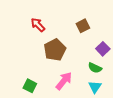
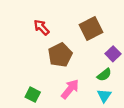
brown square: (83, 26) -> (91, 28), size x1.5
green semicircle: (95, 68) -> (104, 75), turned -64

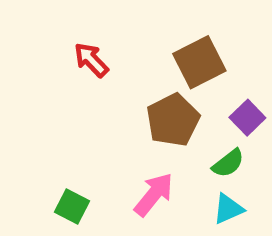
brown pentagon: (60, 55) -> (173, 120), moved
cyan triangle: (104, 96) -> (228, 209), turned 32

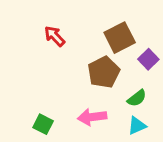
purple square: (247, 118) -> (148, 59), moved
pink arrow: (154, 195) -> (92, 117), turned -136

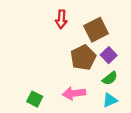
red arrow: (55, 36) -> (61, 19), moved, turned -132
purple square: (148, 59) -> (109, 55), moved

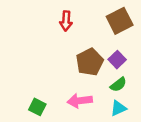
brown square: (96, 30) -> (120, 21), moved

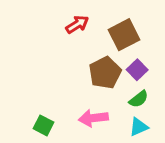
red arrow: (66, 21) -> (77, 24), turned -126
brown square: (120, 21) -> (124, 35), moved

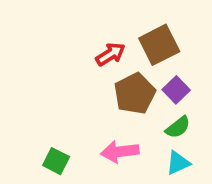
red arrow: (77, 24) -> (110, 54), moved

